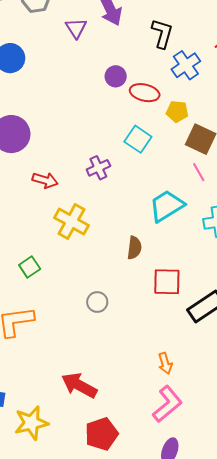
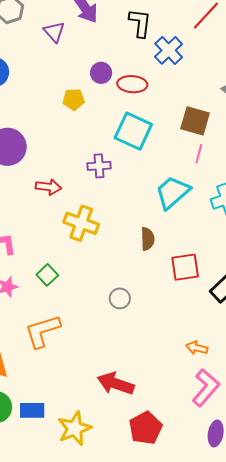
yellow pentagon: (177, 111) -> (74, 99), moved
cyan square: (138, 139) -> (133, 131), size x1.4
purple cross: (98, 168) -> (99, 166), turned 30
pink line: (199, 172) -> (199, 154), turned 54
orange arrow: (165, 363) -> (197, 348), turned 130

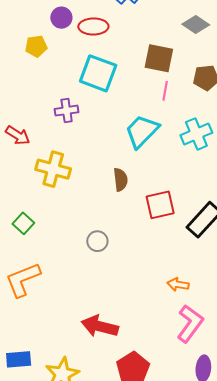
red arrow: (48, 187) -> (18, 135), turned 30

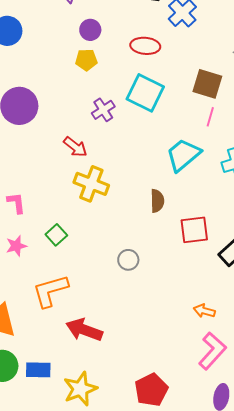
purple circle: (61, 18) -> (90, 30), moved
purple cross: (67, 111) -> (103, 110), moved, turned -30
red arrow: (18, 135) -> (75, 147), moved
red arrow: (100, 326) -> (84, 330), moved

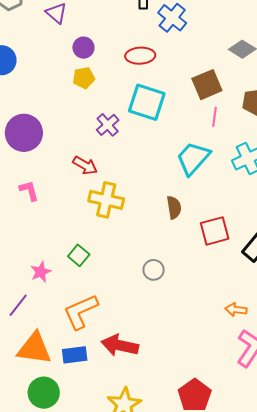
brown square: (207, 84) -> (207, 85), turned -32
pink L-shape: (16, 203) -> (29, 191), moved
blue rectangle: (38, 370) -> (75, 355), moved

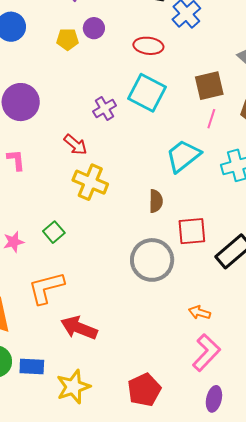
yellow pentagon: (84, 78) -> (68, 39), moved
gray circle: (154, 270) -> (152, 260), moved, size x2.0
blue rectangle: (75, 355) -> (32, 366), moved

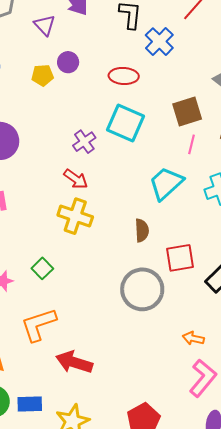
red arrow: (75, 145) -> (76, 179), moved

